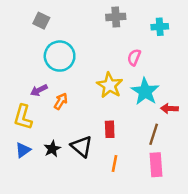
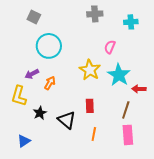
black star: (52, 149) -> (40, 113), moved
blue triangle: (23, 150) -> (24, 141), moved

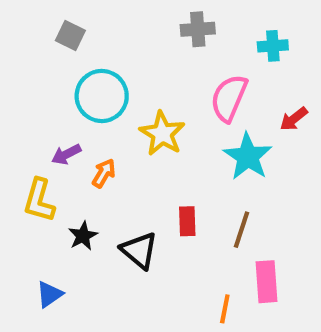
pink semicircle: (110, 47) -> (229, 98), size x1.6
yellow star: (90, 70) -> (162, 134), moved
red arrow: (139, 89) -> (294, 119), moved, turned -40
brown line: (126, 110) -> (242, 230), moved
orange line: (94, 134) -> (225, 309), moved

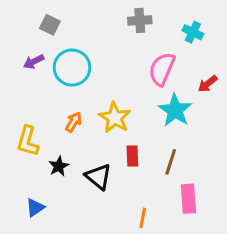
cyan cross: (273, 46) -> (193, 32), turned 30
yellow star: (162, 134) -> (115, 118), moved
purple arrow: (66, 154) -> (34, 62), moved
orange line: (225, 309) -> (143, 218), moved

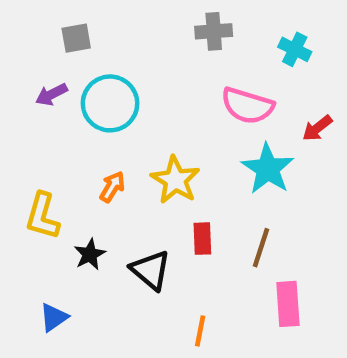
gray square: (50, 25) -> (76, 38), turned -36
pink semicircle: (162, 69) -> (247, 106), turned -96
orange line: (143, 218) -> (200, 331), moved

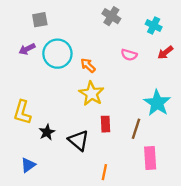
gray cross: (214, 31) -> (111, 16), turned 36
pink semicircle: (247, 106) -> (129, 55), size x0.6
red arrow: (317, 128) -> (165, 52), moved
cyan star: (268, 169) -> (157, 103), moved
orange arrow: (112, 187) -> (88, 65), moved, turned -77

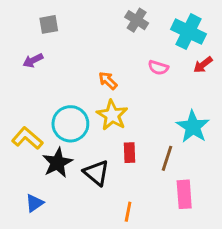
cyan cross: (154, 26) -> (189, 32), size x1.6
cyan circle: (57, 54) -> (70, 124), moved
yellow L-shape: (22, 112) -> (27, 138), turned 115
black star: (47, 132) -> (57, 163), size x1.5

